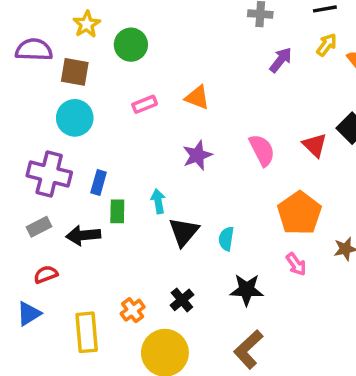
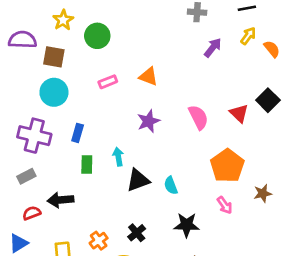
blue rectangle: (99, 183) -> (78, 133), moved
black triangle: (184, 232) -> (138, 180), turned 30
black arrow: (83, 235) -> (61, 200), moved
cyan semicircle: (226, 239) -> (171, 185), turned -30

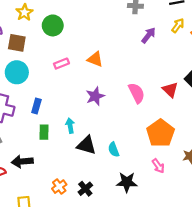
black triangle: (138, 180) -> (86, 145), turned 36
orange cross: (99, 241) -> (59, 187), moved

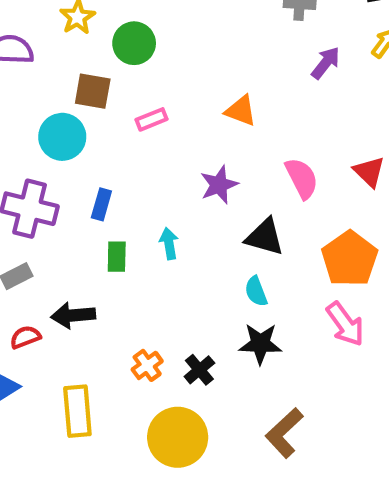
brown square: (17, 43) -> (93, 91), moved
orange triangle: (95, 59) -> (241, 111), moved
black triangle: (86, 145) -> (265, 237), moved
pink arrow: (158, 166) -> (345, 324), size x1.5
black star: (127, 182) -> (260, 344), moved

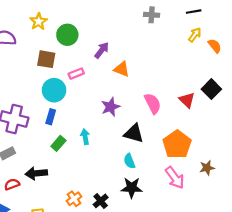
purple arrow: (326, 63) -> (102, 50), moved
cyan circle: (62, 137) -> (54, 90), moved
green rectangle: (117, 257) -> (58, 143), turned 40

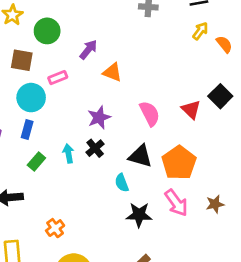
black triangle: (134, 133) -> (140, 156), moved
brown star: (207, 168) -> (215, 204), moved
black star: (132, 188) -> (139, 215), moved
black cross: (101, 201) -> (95, 148), moved

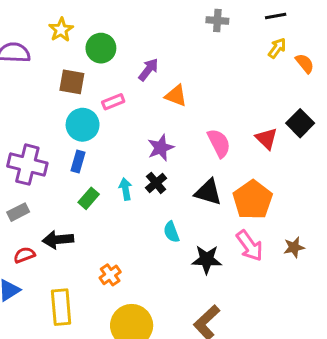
cyan semicircle: (122, 183) -> (171, 232), moved

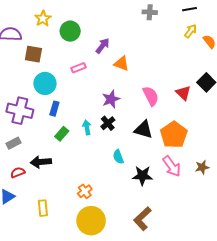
brown square: (72, 82) -> (33, 54), moved
cyan circle: (83, 125) -> (45, 83), moved
orange cross: (110, 275) -> (85, 191), moved
yellow rectangle: (61, 307) -> (43, 208), size x0.7

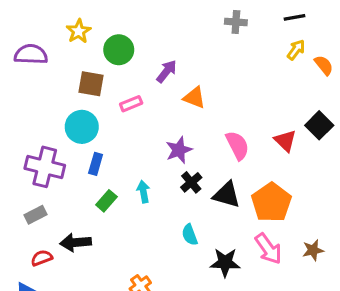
brown square: (33, 54) -> (91, 84), moved
black cross: (108, 123) -> (191, 182), moved

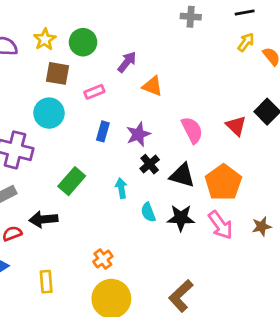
yellow star: (79, 31) -> (45, 39), moved
blue rectangle: (96, 164) -> (103, 131), moved
cyan arrow: (143, 192) -> (121, 188), moved
green rectangle: (106, 201) -> (72, 181), size x1.4
black star: (225, 263) -> (181, 218), moved

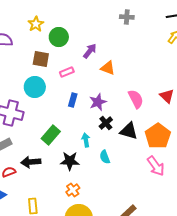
gray cross: (191, 17) -> (127, 17), moved
yellow star: (45, 39) -> (36, 24), moved
black star: (181, 218) -> (70, 161), moved

